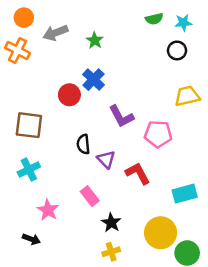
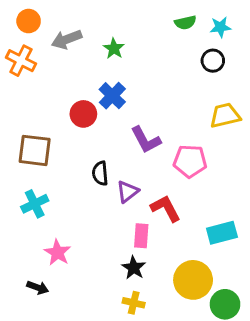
purple triangle: (106, 159) -> (128, 192), turned 36
pink rectangle: (90, 196) -> (141, 236), moved, turned 42
yellow cross: (111, 252) -> (134, 303), turned 30

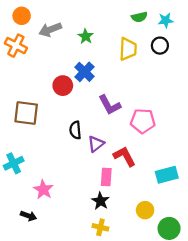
yellow trapezoid: (225, 115) -> (128, 49), moved, turned 105
cyan cross: (35, 204) -> (14, 163), moved
yellow circle: (193, 280) -> (145, 210), size x0.6

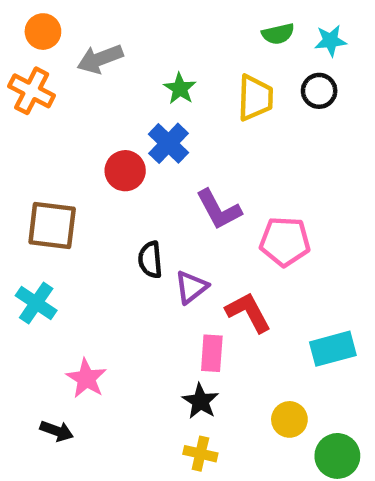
green star: (86, 36) -> (180, 89), moved
cyan cross: (14, 163) -> (36, 303), moved, turned -30

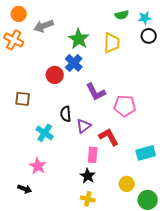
green star: (180, 89) -> (79, 39), size x1.5
black circle: (319, 91) -> (149, 36), moved
brown square: (52, 225) -> (23, 99), size x0.7
cyan cross: (36, 303) -> (45, 133), moved

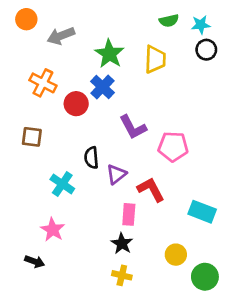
orange cross: (14, 40) -> (43, 83), moved
cyan rectangle: (146, 153) -> (202, 212), turned 36

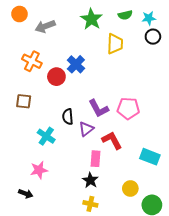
green star: (109, 54) -> (91, 19), moved
purple L-shape: (133, 127) -> (99, 108), moved
pink star: (53, 230) -> (39, 170), turned 30

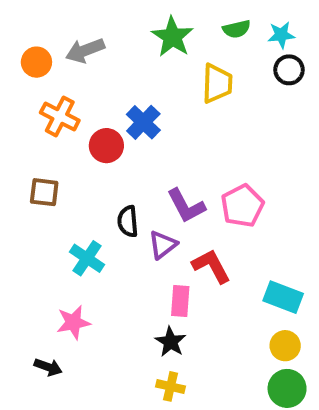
orange circle: (19, 14) -> (36, 62), moved
pink pentagon: (128, 108) -> (242, 206), turned -30
yellow circle: (130, 188) -> (285, 346), moved

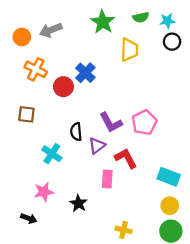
black star: (171, 342) -> (78, 203), moved
yellow cross: (171, 386) -> (124, 230), moved

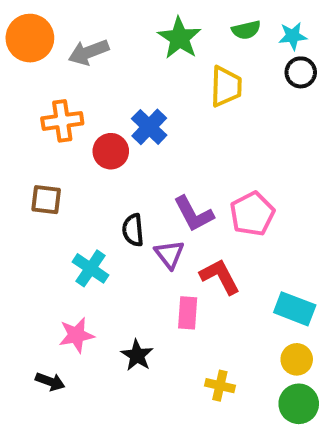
orange circle: (22, 37) -> (30, 38), moved, size x1.5
orange cross: (36, 69) -> (62, 121), turned -35
purple triangle: (97, 146) -> (169, 254), turned -30
yellow cross: (124, 230) -> (220, 386), moved

